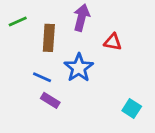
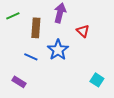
red triangle: (113, 42) -> (83, 31), turned 32
purple rectangle: (50, 100) -> (19, 82), moved

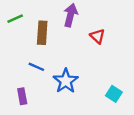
blue star: (58, 50) -> (66, 81), moved
purple rectangle: (19, 82) -> (22, 96), turned 48

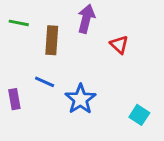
green line: (15, 19) -> (19, 23), turned 35
purple rectangle: (22, 96) -> (14, 99), moved

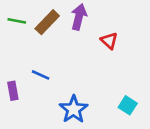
brown rectangle: (52, 40) -> (47, 22), moved, turned 40
blue star: (80, 99) -> (74, 109), moved

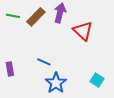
red triangle: (109, 41) -> (83, 31), size x1.5
blue line: (41, 75) -> (44, 62), moved

